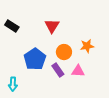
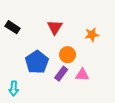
orange star: (87, 46) -> (92, 35), moved
purple rectangle: (58, 70) -> (61, 74), turned 72

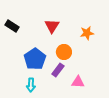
pink triangle: (82, 75) -> (78, 82), moved
cyan arrow: (14, 88) -> (31, 85), moved

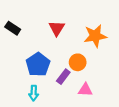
orange star: (87, 33) -> (95, 36), size x1.5
orange circle: (64, 52) -> (78, 62), moved

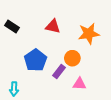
red triangle: (57, 28) -> (53, 26), turned -49
cyan arrow: (34, 93) -> (14, 89), moved

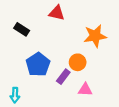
black rectangle: (12, 26) -> (22, 29), moved
red triangle: (53, 26) -> (57, 13), moved

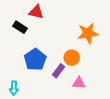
red triangle: (57, 13) -> (36, 12), moved

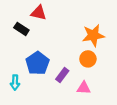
orange circle: (72, 58) -> (88, 59), moved
cyan arrow: (14, 88) -> (15, 83), moved

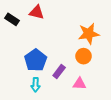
black rectangle: (21, 29) -> (12, 19), moved
cyan arrow: (15, 83) -> (36, 85), moved

